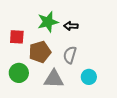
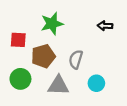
black arrow: (71, 26) -> (105, 26), moved

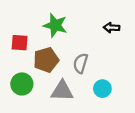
green star: (52, 24) -> (55, 25), turned 30

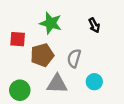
black arrow: (112, 28) -> (94, 25), moved, turned -120
green circle: (22, 84) -> (20, 90), moved

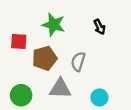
cyan circle: (94, 82) -> (99, 97), moved

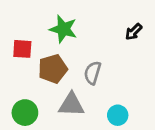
black arrow: (99, 27) -> (134, 32), moved, turned 72

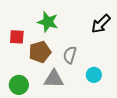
black arrow: (134, 32) -> (101, 24), size x1.5
cyan circle: (118, 115) -> (94, 75), moved

